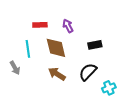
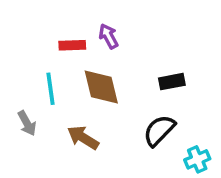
purple arrow: (68, 26) -> (108, 36), moved
brown arrow: (57, 74) -> (83, 138), moved

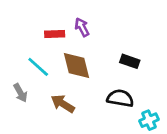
black rectangle: (172, 82) -> (130, 61), turned 30
cyan line: (51, 89) -> (38, 67), turned -40
black semicircle: (159, 130) -> (120, 98), turned 56

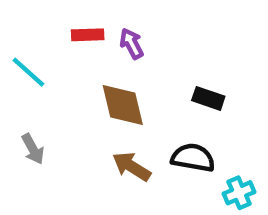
red rectangle: (55, 34) -> (88, 35), moved
cyan line: (38, 67) -> (28, 72), moved
brown arrow: (63, 104) -> (132, 166), moved

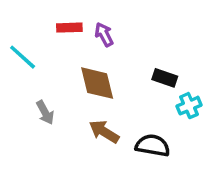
gray arrow: (33, 149) -> (45, 113), moved
black semicircle: (193, 158) -> (153, 145), moved
cyan cross: (239, 193) -> (189, 106), moved

